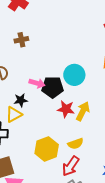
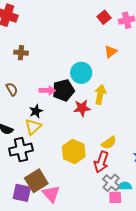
brown cross: (21, 40) -> (21, 53), turned 32
yellow arrow: (83, 111) -> (100, 94), moved
yellow semicircle: (76, 144) -> (109, 143), moved

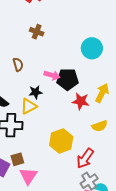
cyan circle: (81, 73) -> (92, 48), moved
yellow semicircle: (109, 143) -> (100, 126), moved
brown square: (36, 181) -> (17, 159), size x0.6

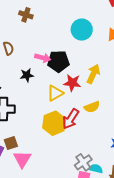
yellow triangle: (29, 106) -> (55, 93), moved
red arrow: (85, 158) -> (71, 119), moved

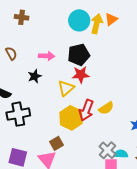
black pentagon: (58, 61) -> (79, 55), moved
yellow arrow: (93, 74) -> (97, 24), moved
yellow semicircle: (92, 107) -> (106, 108), moved
brown square: (11, 143) -> (56, 143), moved

